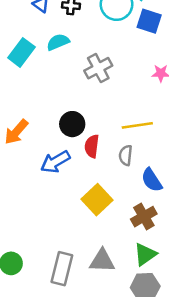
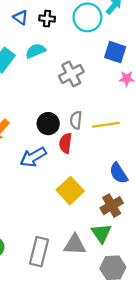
blue square: (149, 21) -> (115, 52), moved
gray semicircle: (126, 155) -> (76, 120), moved
green triangle: (145, 254) -> (101, 233), moved, turned -30

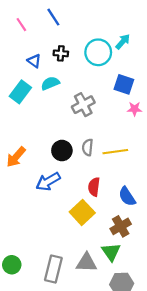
blue triangle: (21, 17) -> (34, 61), moved
red semicircle: (66, 143) -> (94, 187), moved

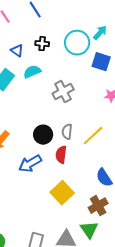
blue square: (124, 84) -> (101, 62), moved
yellow line: (115, 152) -> (93, 136), turned -35
red semicircle: (94, 187) -> (61, 155), moved

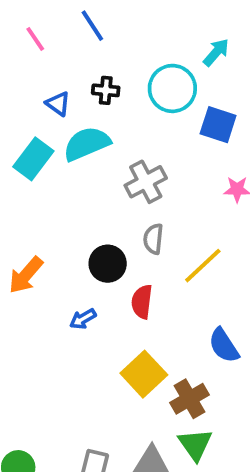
cyan arrow: (100, 33) -> (216, 52), moved
cyan semicircle: (32, 72) -> (87, 144), size x1.4
gray semicircle: (67, 132) -> (153, 239), moved
blue arrow: (30, 164) -> (83, 319), size x0.6
brown cross: (98, 206) -> (189, 399), moved

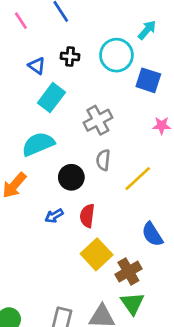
cyan semicircle: (87, 144) -> (38, 144), moved
cyan rectangle: (33, 159) -> (51, 98), moved
red semicircle: (142, 302) -> (87, 216), moved

